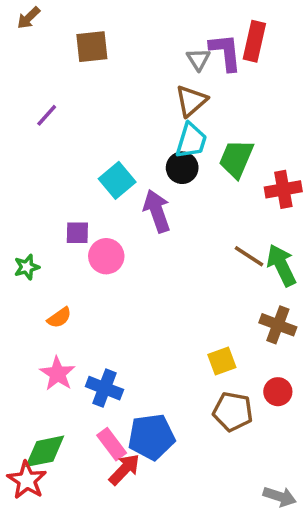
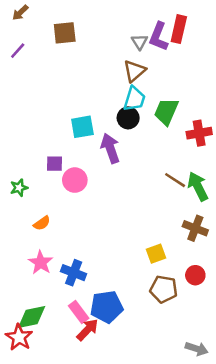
purple L-shape: (225, 52) -> (159, 37), turned -152
purple line: (47, 115) -> (18, 51), moved
cyan square: (117, 180) -> (82, 127), turned 30

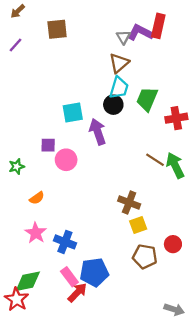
purple L-shape: (159, 37) -> (140, 33), turned 95
brown cross: (195, 228) -> (129, 203), moved

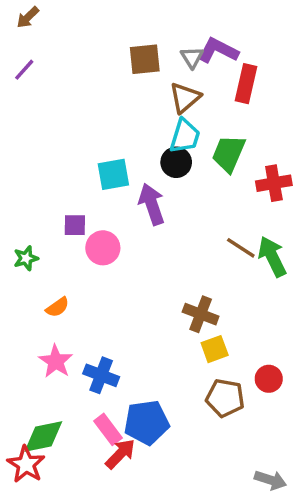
red rectangle: (158, 26) -> (246, 84), moved
brown square: (57, 29) -> (145, 59), moved

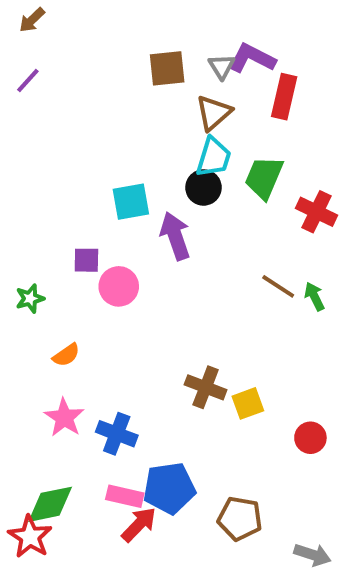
red cross: (274, 183) -> (316, 212), turned 36
green arrow: (272, 257) -> (314, 296), size x0.6
brown cross: (201, 314) -> (206, 387), moved
brown pentagon: (225, 398) -> (240, 518), moved
pink rectangle: (108, 429) -> (125, 496), turned -40

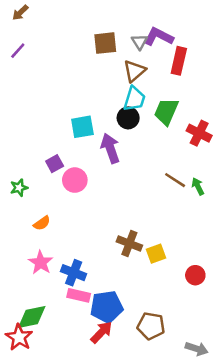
purple square: (86, 260) -> (55, 164), turned -30
pink rectangle: (125, 496) -> (79, 295), moved
red arrow: (139, 525) -> (101, 332), moved

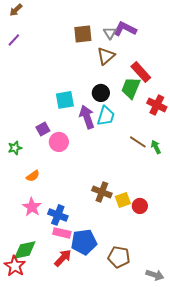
red rectangle: (179, 61) -> (141, 72), moved, turned -55
cyan trapezoid: (134, 99) -> (106, 116), moved
red circle: (195, 275) -> (140, 206), moved
red arrow: (101, 332) -> (63, 258), moved

